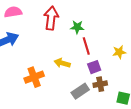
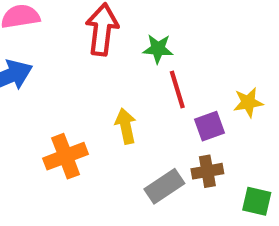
yellow arrow: (62, 63) -> (126, 126), turned 63
purple square: (94, 67) -> (210, 126), moved

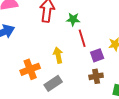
gray rectangle: (164, 186) -> (53, 83), moved

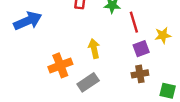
red line: (82, 38) -> (134, 22), moved

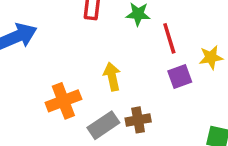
brown cross: (140, 74) -> (138, 120), moved

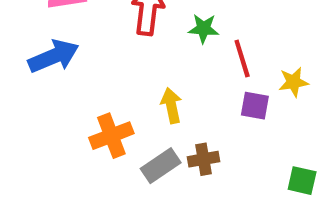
purple square: (180, 77) -> (255, 106), turned 30

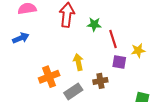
blue arrow: (54, 56) -> (21, 38), size x0.7
brown cross: (204, 159) -> (100, 81), moved

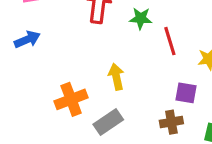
purple square: (119, 62) -> (186, 93), moved
brown cross: (100, 81) -> (171, 122), moved

